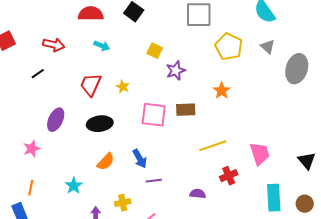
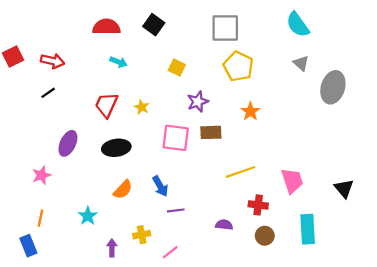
red arrow: (54, 45) -> (53, 61), moved
yellow pentagon: (229, 47) -> (238, 66), moved
purple star: (176, 71) -> (198, 102), moved
red cross: (229, 176) -> (258, 205), turned 30
brown circle: (305, 204) -> (265, 236), moved

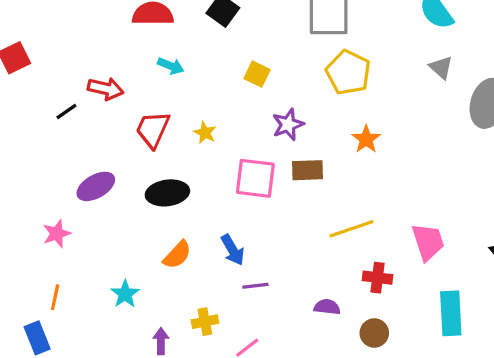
red arrow: (53, 61) -> (106, 89), moved
purple ellipse: (68, 143) -> (96, 186), turned 35
brown circle: (265, 236) -> (374, 333), moved

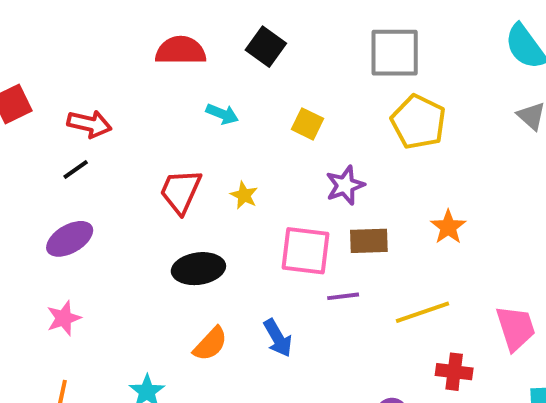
cyan arrow: (171, 66) -> (222, 114), moved
red arrow: (106, 89) -> (89, 124), moved
orange star: (366, 139) -> (448, 227), moved
purple ellipse: (96, 186) -> (70, 239), moved
purple line: (255, 286) -> (343, 296), moved

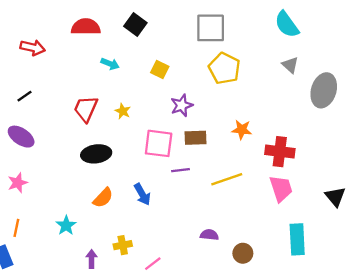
red arrow: (89, 124) -> (33, 48), moved
orange star: (448, 227) -> (242, 130), turned -30
purple ellipse: (70, 239) -> (21, 137), turned 64
red cross: (454, 372) -> (280, 152), moved, size x1.4

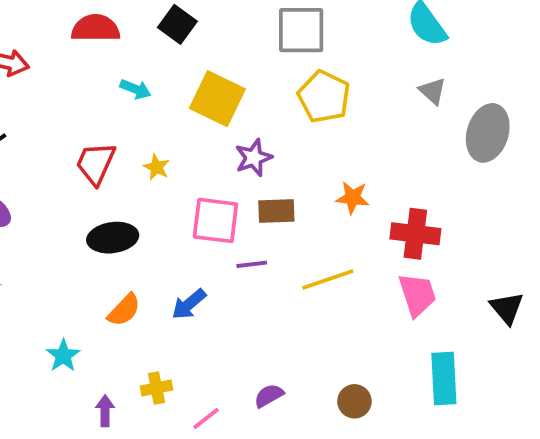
yellow square: (160, 70) -> (217, 99), size x1.8
blue arrow: (142, 194) -> (189, 304), turned 80
purple semicircle: (209, 235) -> (269, 396), moved, turned -36

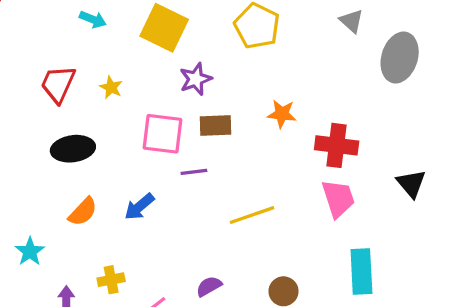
yellow line: (328, 279) -> (252, 215), moved
black triangle: (507, 308) -> (411, 184), moved

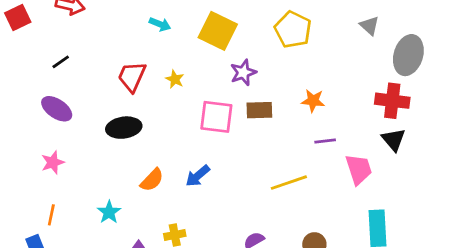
red cross: (337, 145) -> (392, 101), moved
black ellipse: (73, 149) -> (124, 128), moved
purple line: (194, 172) -> (325, 141), moved
black triangle: (411, 184) -> (394, 140), moved

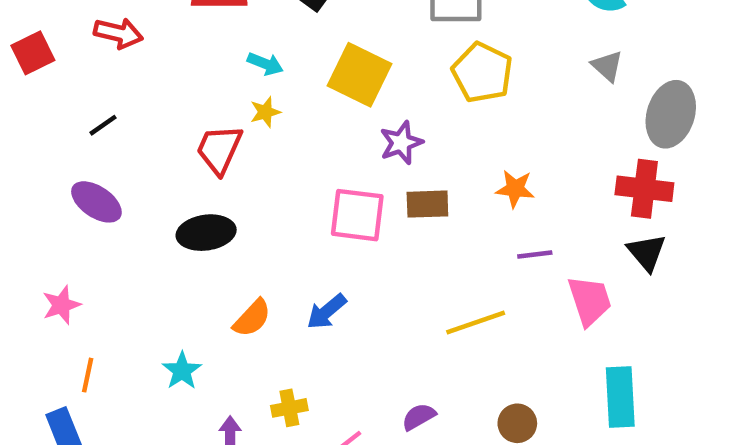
yellow star: (175, 79) -> (265, 112), moved, turned 30
pink star: (53, 162) -> (61, 305), moved

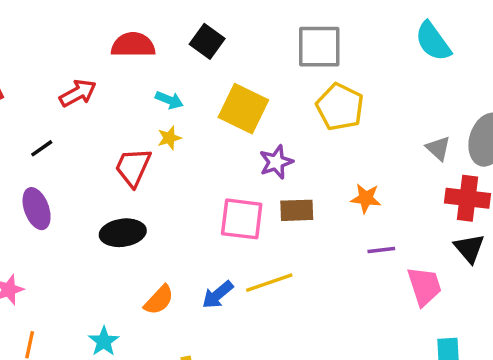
red arrow: (118, 33) -> (78, 93), moved, turned -42
gray triangle: (607, 66) -> (438, 148), moved
purple ellipse: (96, 202) -> (37, 209), turned 36
yellow line: (476, 322) -> (269, 283), moved

